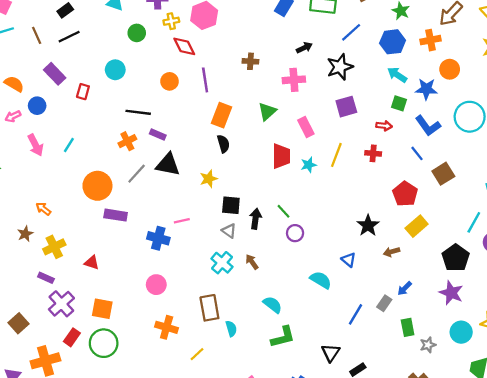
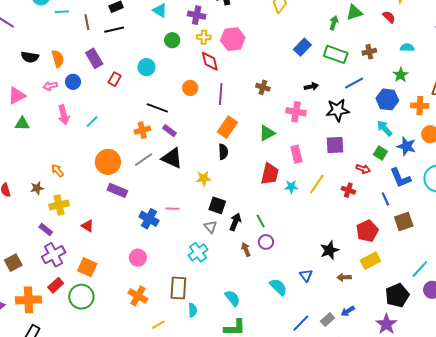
orange semicircle: (14, 84) -> (58, 59), turned 30
brown arrow: (252, 262) -> (246, 249), moved

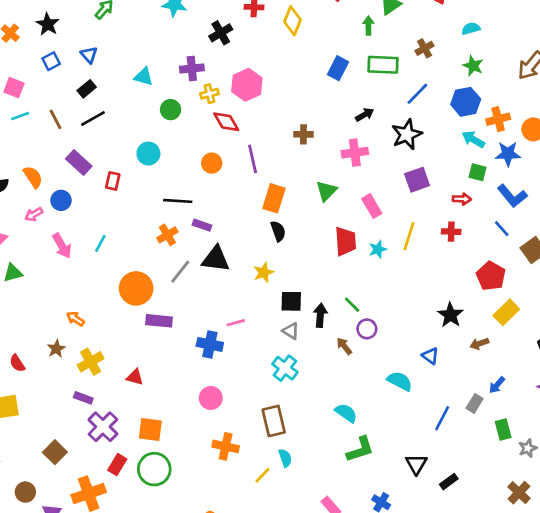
orange cross: (420, 106) -> (498, 119), moved
cyan semicircle: (193, 310) -> (285, 458), moved

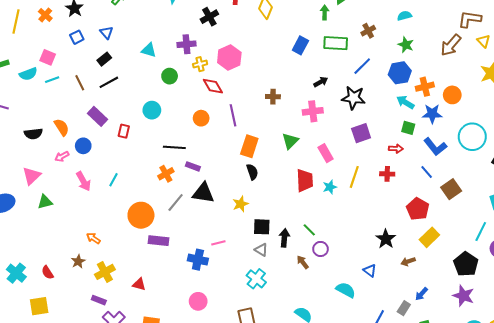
black star: (407, 134) -> (353, 98), turned 30

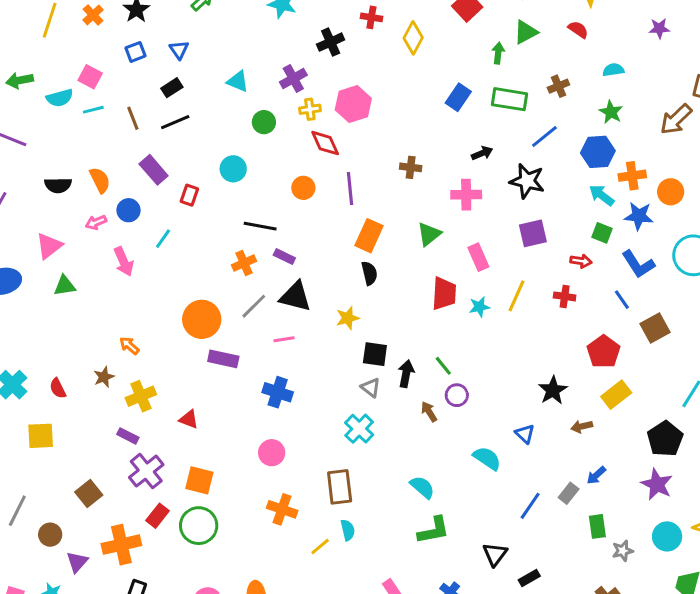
purple cross: (187, 44) -> (293, 79), turned -30
cyan line: (114, 180) -> (163, 239), moved
pink line: (218, 243) -> (284, 339), moved

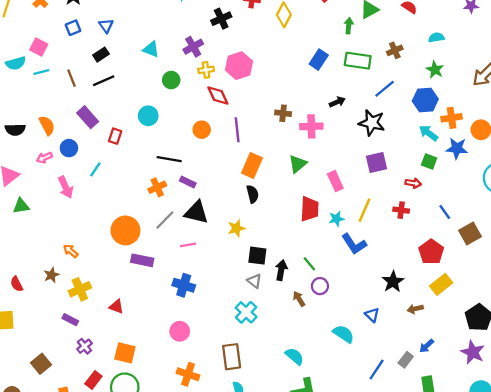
pink cross: (466, 195) -> (311, 126), moved
blue L-shape: (638, 264) -> (354, 244), moved
purple cross: (146, 471) -> (84, 346), size x0.6

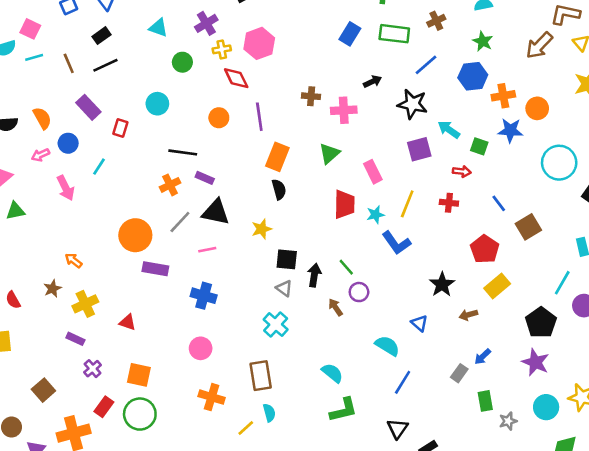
cyan arrow: (428, 133) -> (449, 129), moved
blue line: (377, 370) -> (403, 382), moved

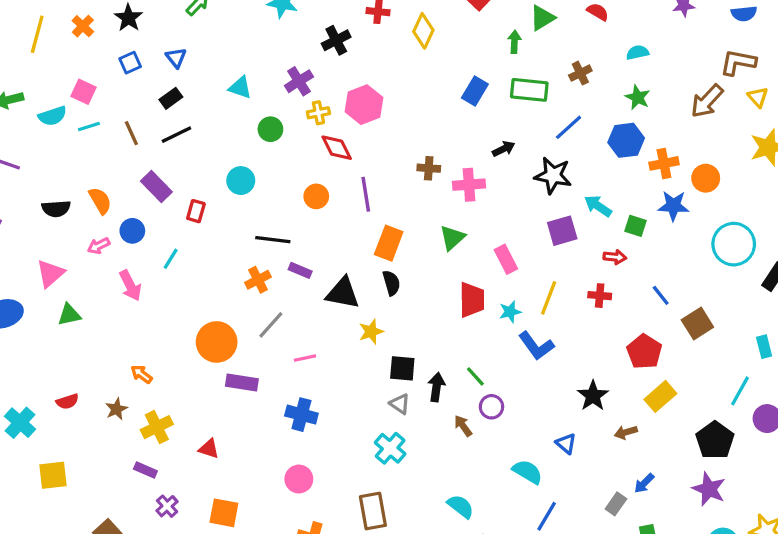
black triangle: (216, 212) -> (343, 293), moved
red semicircle: (13, 300) -> (67, 401), moved, turned -78

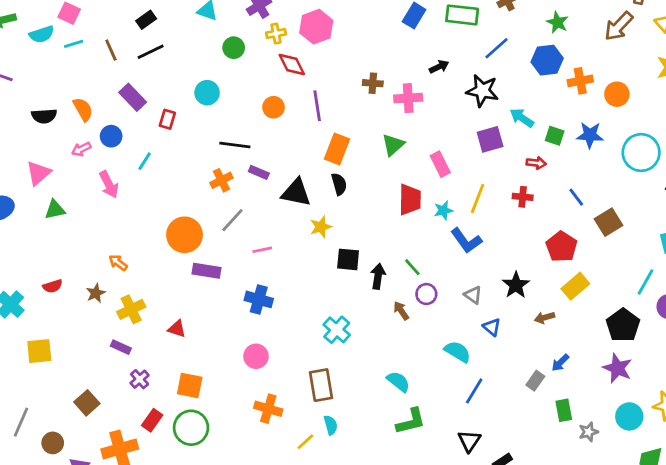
blue star: (673, 206) -> (590, 135), moved
gray triangle: (400, 404) -> (473, 295), moved

